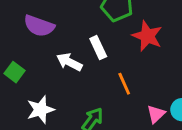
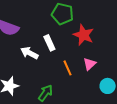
pink triangle: (156, 114) -> (90, 64), moved

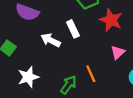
orange line: (67, 68) -> (91, 74), moved

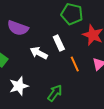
orange line: (91, 74) -> (75, 64), moved

